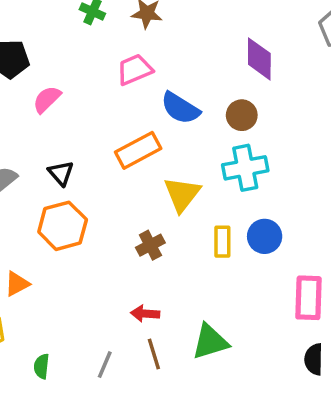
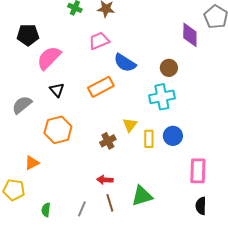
purple diamond: (259, 59) -> (190, 35), moved
pink semicircle: (47, 99) -> (49, 58), size x1.5
brown circle: (242, 115) -> (169, 68), moved
black triangle: (61, 173) -> (57, 90), moved
yellow triangle: (182, 194) -> (130, 125), moved, size x0.7

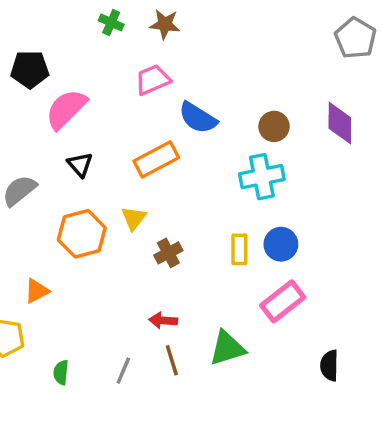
purple diamond: (190, 35) -> (340, 123), moved
yellow triangle: (130, 125) -> (134, 218), moved
pink rectangle: (198, 171) -> (283, 301), moved, turned 50

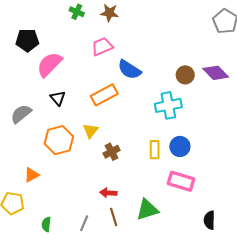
purple diamond: (340, 123) -> (216, 73), turned -45
brown circle: (274, 126) -> (185, 75), moved
pink rectangle: (283, 301) -> (181, 181), turned 55

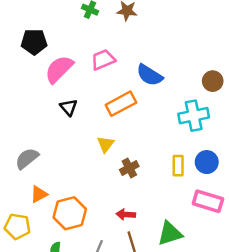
pink trapezoid: (102, 46) -> (103, 60), moved
gray semicircle: (21, 114) -> (27, 158), moved
orange hexagon: (59, 140) -> (70, 213), moved

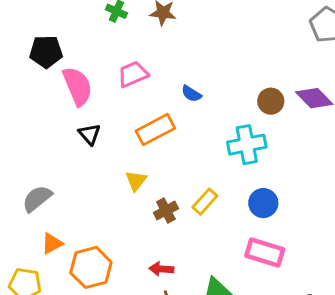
pink semicircle: (59, 69) -> (77, 86), turned 112
blue semicircle: (150, 75) -> (191, 94), size x0.6
yellow rectangle: (178, 166) -> (205, 202), moved, turned 42

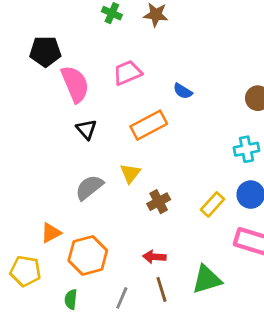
cyan cross: (247, 145) -> (246, 149), moved, size x0.7
gray semicircle: (37, 199) -> (89, 187), moved
yellow rectangle: (205, 202) -> (212, 204), moved

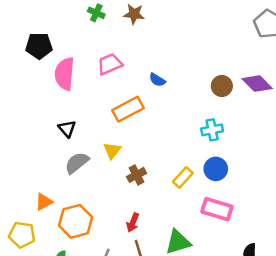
pink semicircle: (75, 84) -> (65, 74), turned -152
black triangle: (86, 129) -> (67, 129), moved
red arrow: (154, 257) -> (133, 223), turned -72

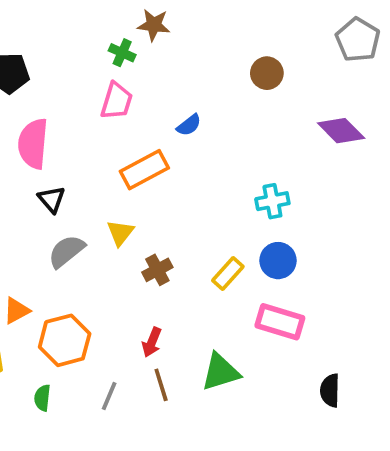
green cross: (96, 13) -> (122, 53), moved
pink trapezoid: (110, 64) -> (117, 101), turned 130
pink semicircle: (65, 74) -> (33, 144), moved
blue semicircle: (157, 80) -> (189, 125), turned -70
brown circle: (222, 86) -> (267, 73), moved

